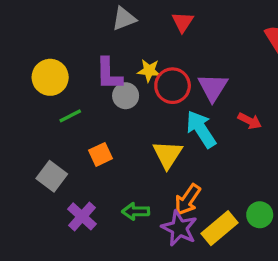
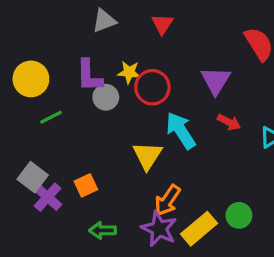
purple triangle: (213, 87) -> (216, 81), moved
orange square: (100, 154) -> (86, 185), moved
green arrow: (136, 211) -> (102, 230), moved
purple cross: (82, 216) -> (48, 197), moved

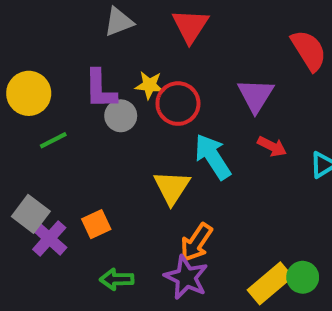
red triangle: (162, 24) -> (190, 26), size x1.4
green circle: (239, 215) -> (303, 277), moved
yellow rectangle: (199, 229) -> (270, 283), moved

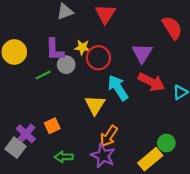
green line: (53, 140) -> (43, 75), moved
red arrow: (272, 146) -> (151, 82), size x1.6
gray square: (31, 214) -> (15, 148), moved
green circle: (303, 277) -> (166, 143), moved

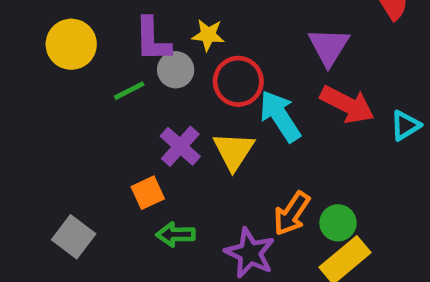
red circle: (98, 58) -> (238, 81), moved
purple cross: (26, 134) -> (180, 146), moved
orange arrow: (109, 136) -> (292, 214), moved
green circle: (166, 143) -> (338, 223), moved
green arrow: (64, 157) -> (176, 234), moved

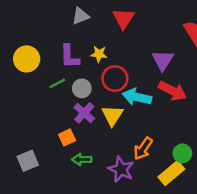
gray circle: (176, 70) -> (82, 88), moved
cyan arrow: (280, 116) -> (137, 97), turned -44
green circle: (338, 223) -> (182, 153), moved
gray square: (74, 237) -> (28, 161), turned 30

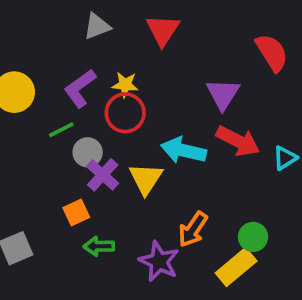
purple L-shape: (70, 56) -> (80, 88), turned 55
red circle: (115, 79) -> (125, 113), moved
gray circle: (82, 88) -> (88, 152), moved

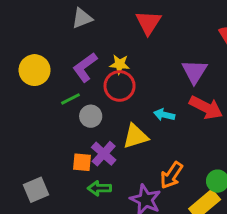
gray triangle: (97, 26) -> (82, 18), moved
cyan arrow: (183, 150) -> (164, 115), size x0.6
purple cross: (103, 175) -> (104, 154), moved
yellow triangle: (146, 179) -> (135, 136), turned 40
orange square: (76, 212) -> (82, 162), turned 30

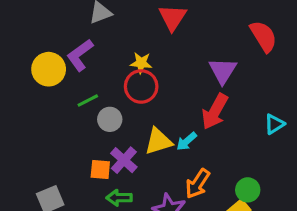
purple L-shape: (85, 67) -> (80, 55), moved
red arrow: (206, 108) -> (215, 112), moved, turned 92
cyan arrow: (164, 115) -> (187, 141), moved, turned -54

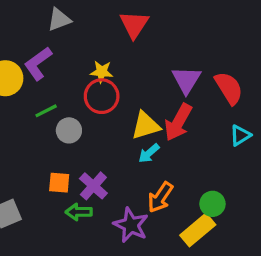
red semicircle: (263, 36) -> (229, 88), moved
yellow triangle: (158, 141) -> (146, 126), moved
purple cross: (124, 160) -> (93, 186), moved

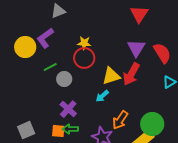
red triangle: (134, 24) -> (139, 14), moved
cyan arrow: (149, 153) -> (102, 96), moved
orange square: (59, 183) -> (58, 131), moved
purple cross: (93, 186) -> (68, 109), moved
green circle: (212, 204) -> (152, 124), size x1.5

